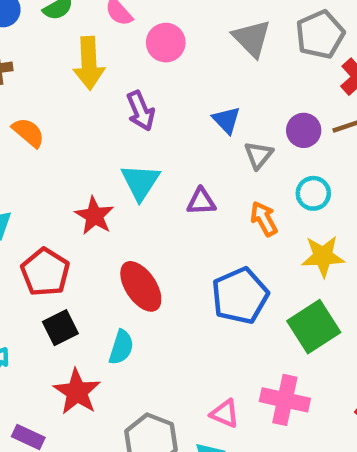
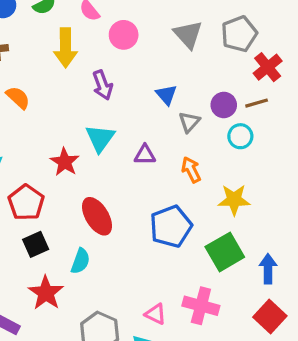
cyan circle: (313, 193) -> (240, 136), moved

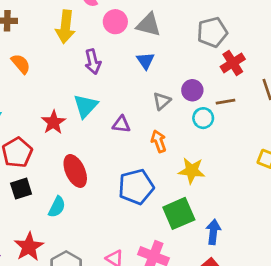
gray triangle: (188, 34) -> (149, 25), moved, turned -40
blue triangle: (166, 95) -> (145, 61), moved
brown line: (257, 103) -> (225, 102), moved
red star: (46, 293) -> (29, 247), moved

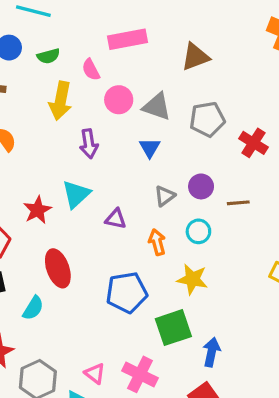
gray pentagon: (212, 32) -> (207, 119), moved
red cross: (233, 63) -> (253, 143), moved, turned -30
cyan circle: (203, 118) -> (198, 231), moved

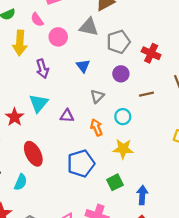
gray triangle: (157, 106) -> (89, 27), moved
purple circle: (201, 186) -> (121, 74), moved
green square: (173, 328) -> (115, 182), size x0.7

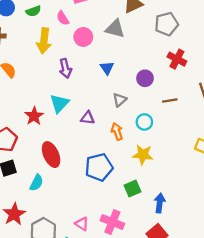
gray pentagon: (118, 42) -> (167, 24), moved

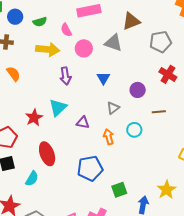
yellow arrow: (44, 41) -> (48, 49), turned -95
yellow star: (143, 155) -> (166, 190), moved, turned 30

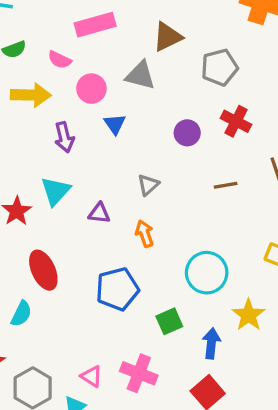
pink semicircle: (66, 30) -> (60, 60), turned -32
blue triangle: (103, 78) -> (115, 124), moved
purple circle: (138, 90) -> (187, 133), moved
cyan circle: (134, 130) -> (207, 273), moved, size x1.6

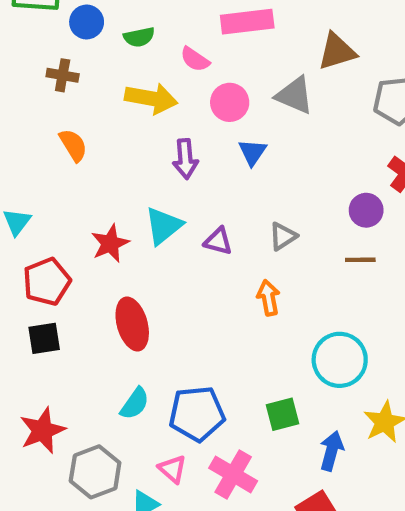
purple circle: (187, 133) -> (366, 210), moved
brown line: (226, 185) -> (360, 260), moved
purple triangle: (99, 213) -> (218, 241), moved
blue pentagon: (117, 289) -> (197, 414), moved
cyan semicircle: (21, 314) -> (135, 404), moved

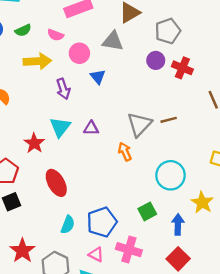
purple circle: (366, 210) -> (156, 60), moved
gray triangle: (283, 236) -> (139, 124), moved, size x1.6

